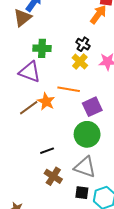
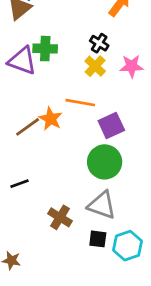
purple triangle: (30, 72) -> (22, 61), moved
black line: (47, 151) -> (20, 184), moved

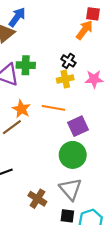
yellow cross: (95, 66) -> (65, 79), turned 35
orange star: (51, 119) -> (21, 109), moved
gray triangle: (102, 205) -> (71, 189), turned 30

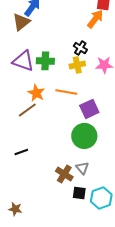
green cross: (26, 65) -> (45, 61), moved
gray triangle: (71, 189) -> (82, 168), size x0.6
brown cross: (37, 199) -> (64, 174), moved

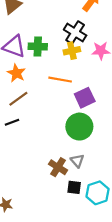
black cross: (80, 48) -> (75, 33), size x1.5
orange star: (36, 93) -> (16, 73), moved
black line: (21, 152) -> (12, 122), moved

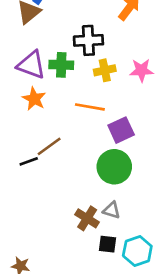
black cross: (75, 33) -> (88, 40), moved, turned -35
brown line: (18, 99) -> (49, 146), moved
gray triangle: (77, 161) -> (112, 210), turned -32

